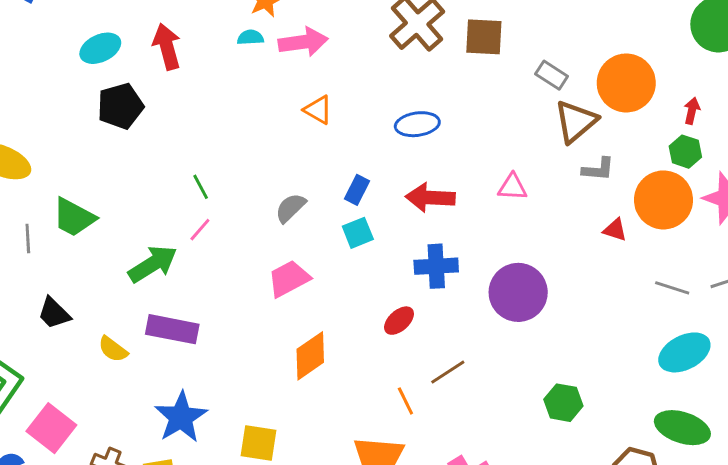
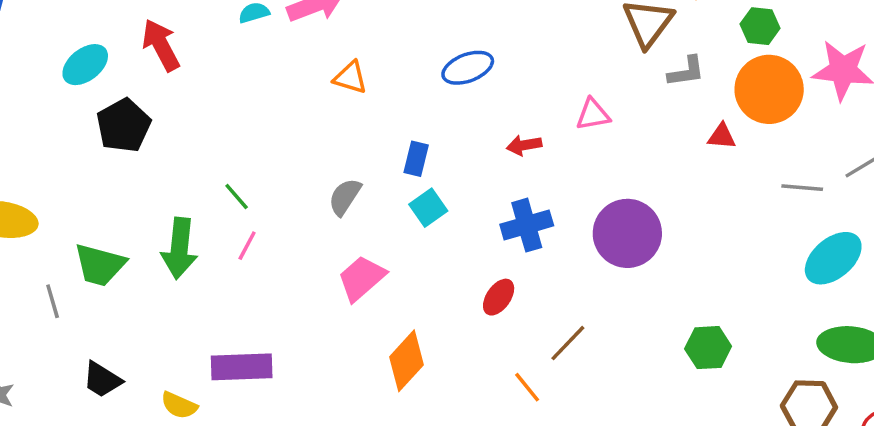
green hexagon: (685, 152) -> (760, 26), moved
red arrow: (430, 198) -> (524, 145), moved, size x0.6
green arrow: (153, 264) -> (179, 248), moved, turned 141

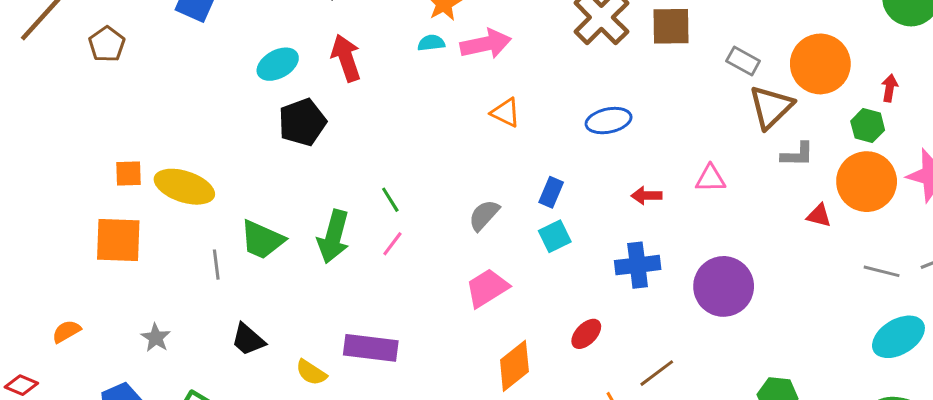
red ellipse: (499, 297) -> (586, 334), moved

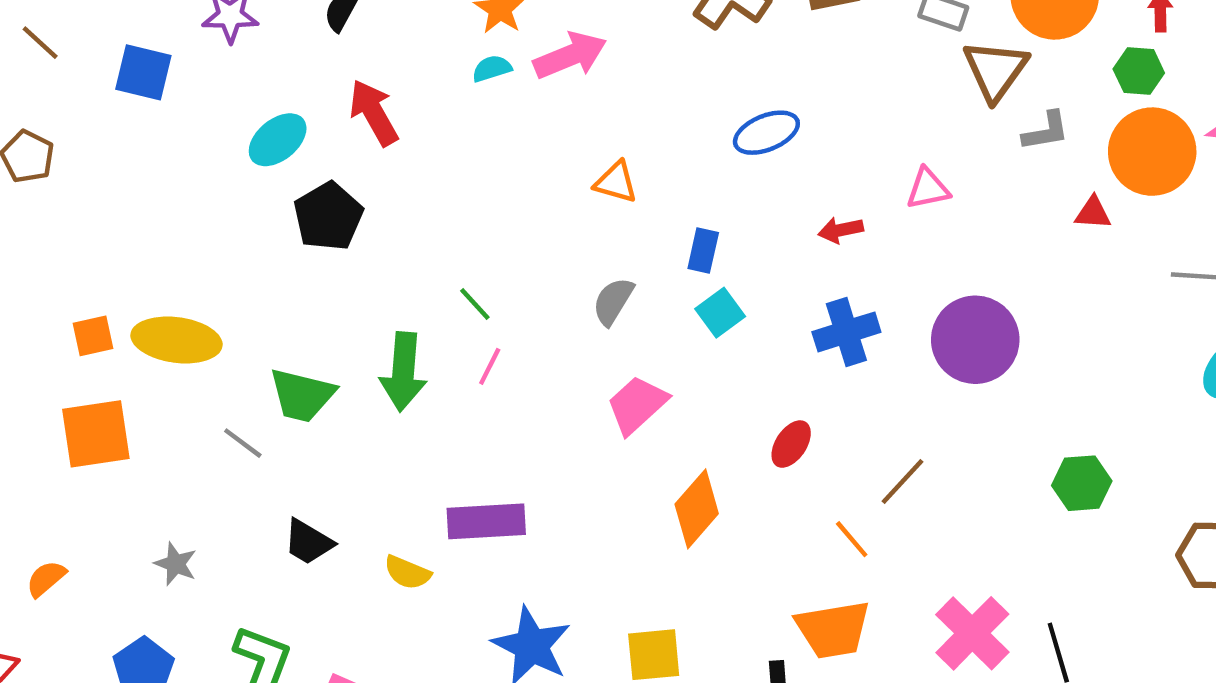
orange triangle: (506, 113) -> (616, 182), moved
gray line: (216, 265) -> (243, 443), turned -36

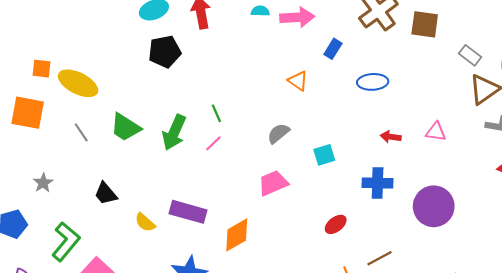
blue rectangle: (703, 251) -> (333, 49), moved
gray line: (243, 443) -> (81, 132), moved
orange diamond: (697, 509) -> (237, 235), moved

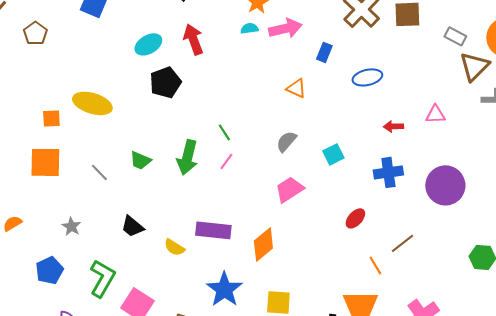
yellow ellipse: (78, 83) -> (92, 103), moved
green trapezoid: (125, 127) -> (140, 160), size x0.7

